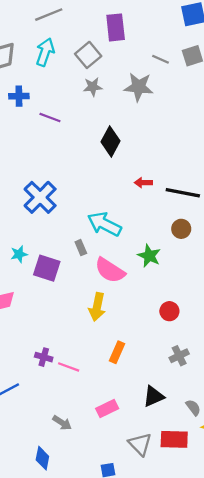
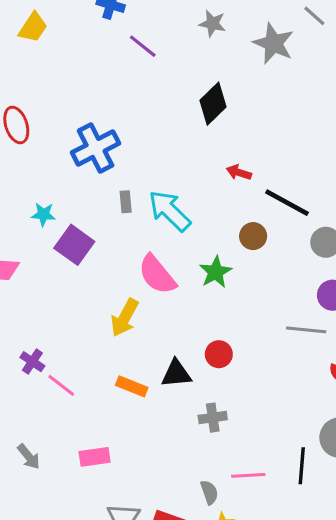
brown circle: (181, 229) -> (253, 236), moved
gray rectangle: (81, 248) -> (126, 202), moved
orange rectangle: (117, 352) -> (132, 386), turned 70
black triangle: (154, 396) -> (176, 374), moved

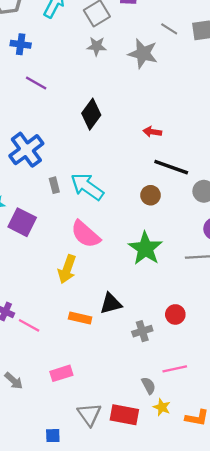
purple line: (143, 46) -> (36, 83), moved
black diamond: (213, 104) -> (91, 114), moved
red arrow: (239, 172) -> (152, 132), moved
green star: (216, 272) -> (145, 248), moved, size x1.4
red circle: (219, 354) -> (175, 314), moved

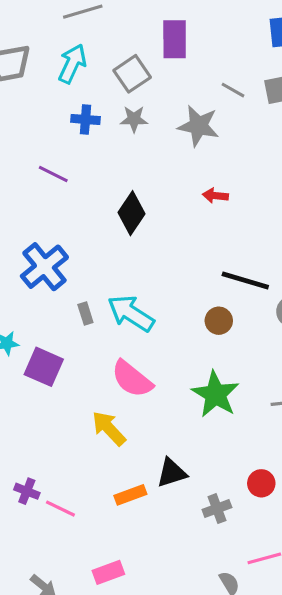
blue cross: (21, 44) -> (85, 119), moved
red arrow: (152, 132) -> (215, 196), moved
yellow arrow: (67, 269) -> (109, 428), turned 120
orange rectangle: (80, 318) -> (130, 495), turned -30

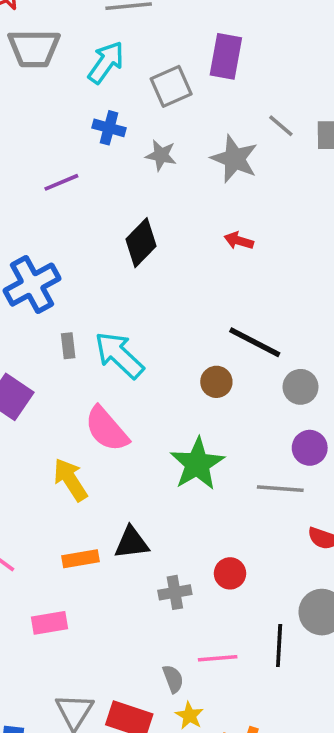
gray star: (134, 119) -> (161, 155), moved
purple line: (53, 174) -> (61, 182), turned -60
pink rectangle: (108, 572) -> (49, 623), moved

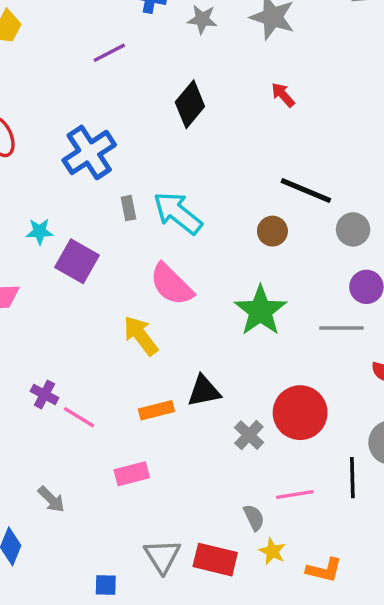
red arrow: (239, 241) -> (283, 95), turned 36
red circle: (230, 573) -> (300, 413), size x1.8
gray cross: (175, 592) -> (249, 435), turned -32

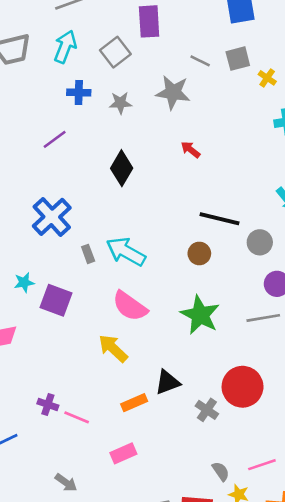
pink line: (295, 495) -> (262, 465), moved

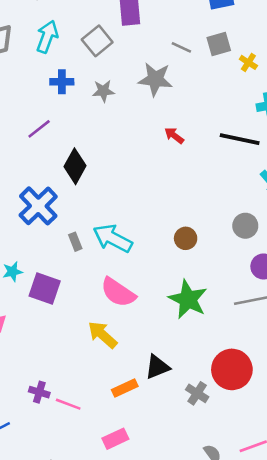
black diamond: (122, 168) -> (75, 166), moved
black line: (219, 219) -> (240, 139), moved

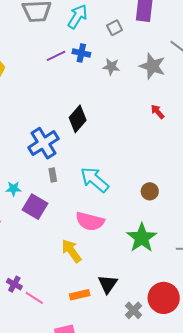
gray square: (97, 41) -> (115, 28), size x0.7
purple line: (39, 129) -> (56, 56), moved
gray rectangle: (75, 242) -> (53, 175), moved
pink semicircle: (118, 292) -> (90, 221), turned -32
black triangle: (157, 367) -> (108, 284), turned -45

